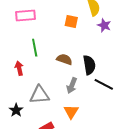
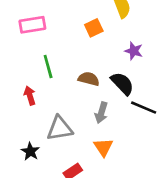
orange square: (71, 22) -> (94, 28), turned -32
purple star: (104, 25) -> (134, 51), moved
black semicircle: (89, 65) -> (122, 84), turned -30

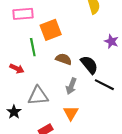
orange square: (94, 28) -> (51, 30), moved, size x1.5
purple star: (134, 51) -> (111, 41), moved
red arrow: (30, 96) -> (17, 69), turned 128

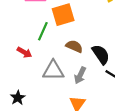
green line: (33, 47) -> (43, 31), turned 30
gray triangle: (38, 96) -> (53, 71), moved

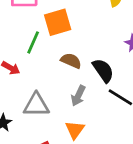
gray triangle: (53, 71) -> (36, 105), moved

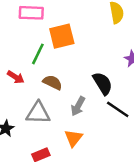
brown semicircle: (71, 61) -> (53, 82), moved

